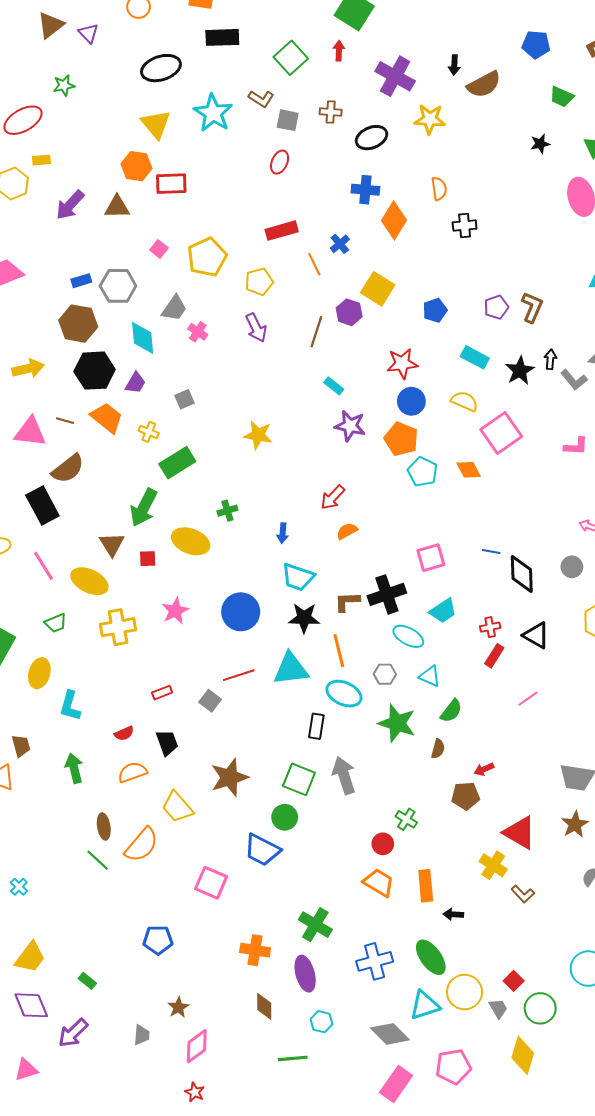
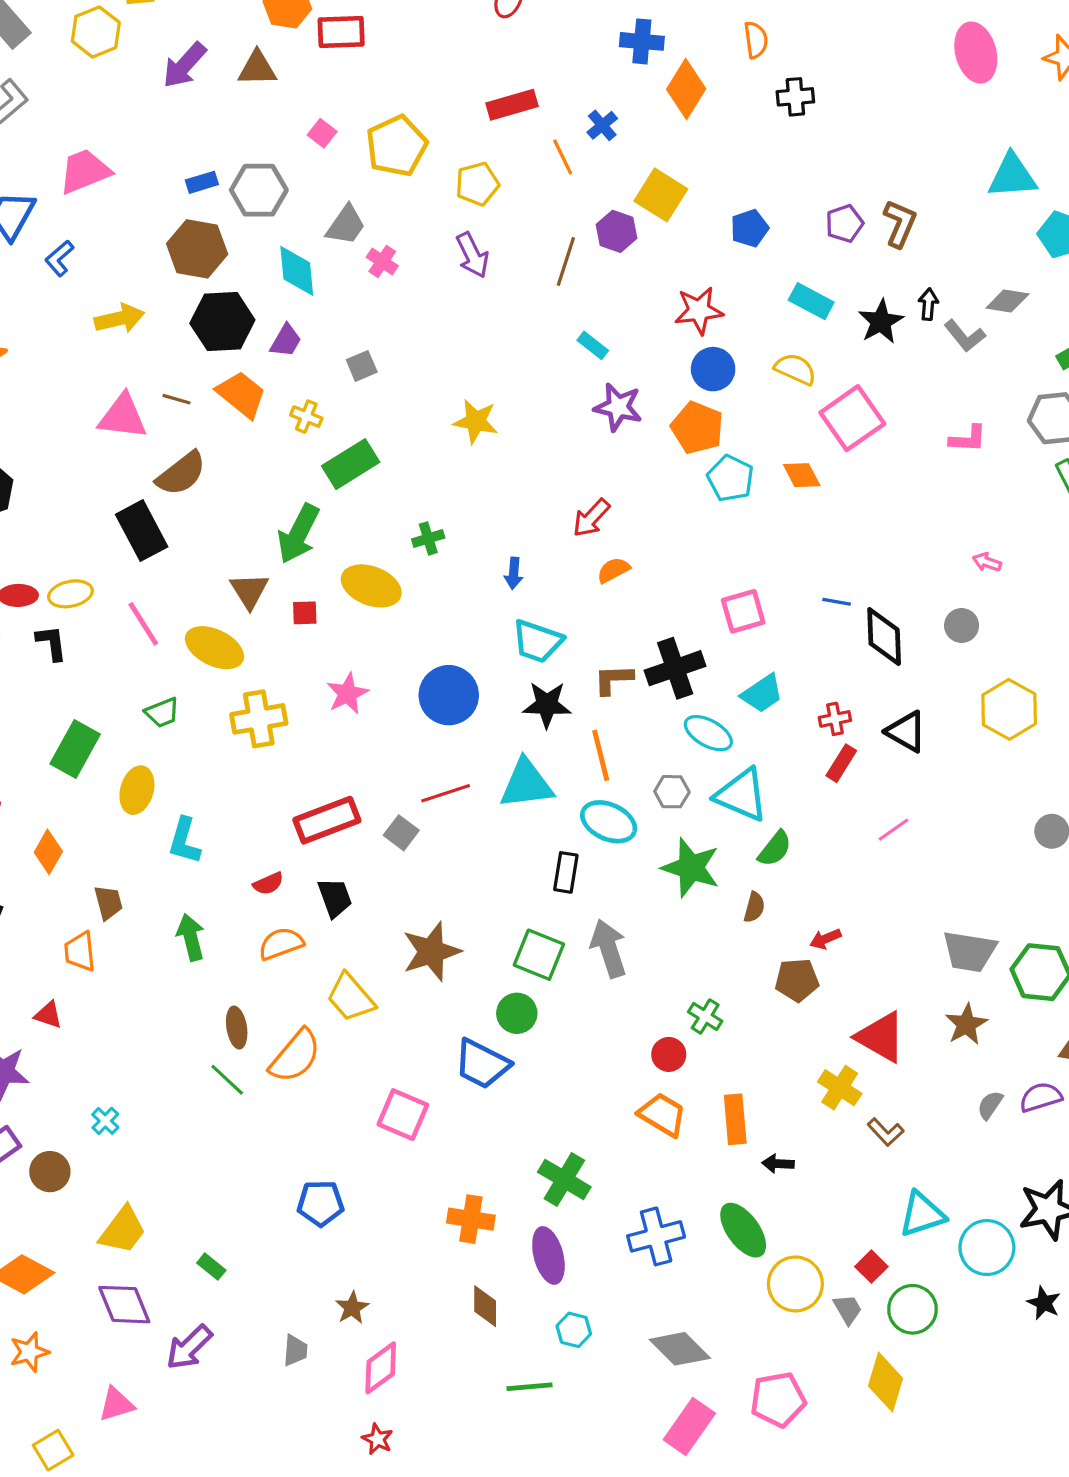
cyan triangle: (430, 676) -> (742, 795), size x1.6
red rectangle: (162, 693) -> (327, 820), size x2.0
cyan triangle: (425, 1005) -> (922, 1214), moved

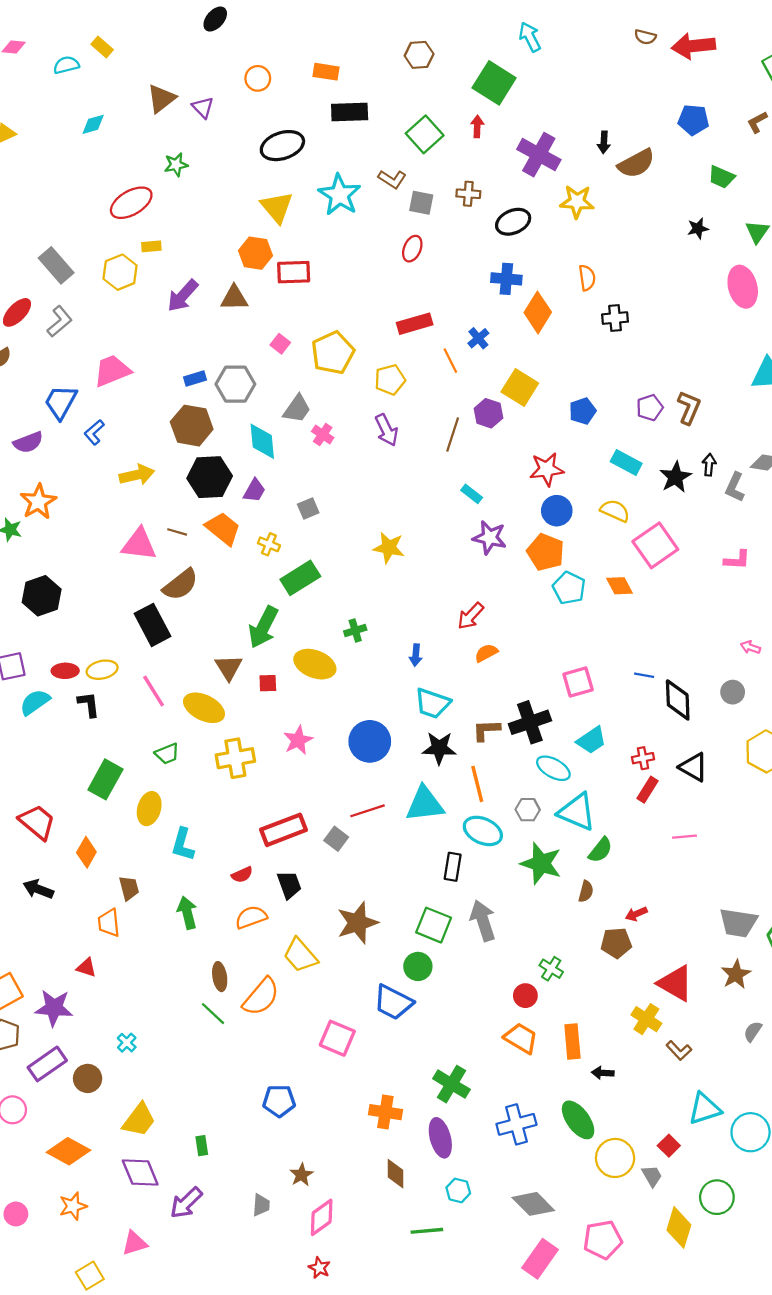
gray L-shape: (965, 336) -> (735, 487), turned 64
pink line: (894, 830) -> (684, 837), turned 30
green rectangle: (211, 1267) -> (202, 1146), turned 42
green circle: (913, 1309) -> (717, 1197), moved

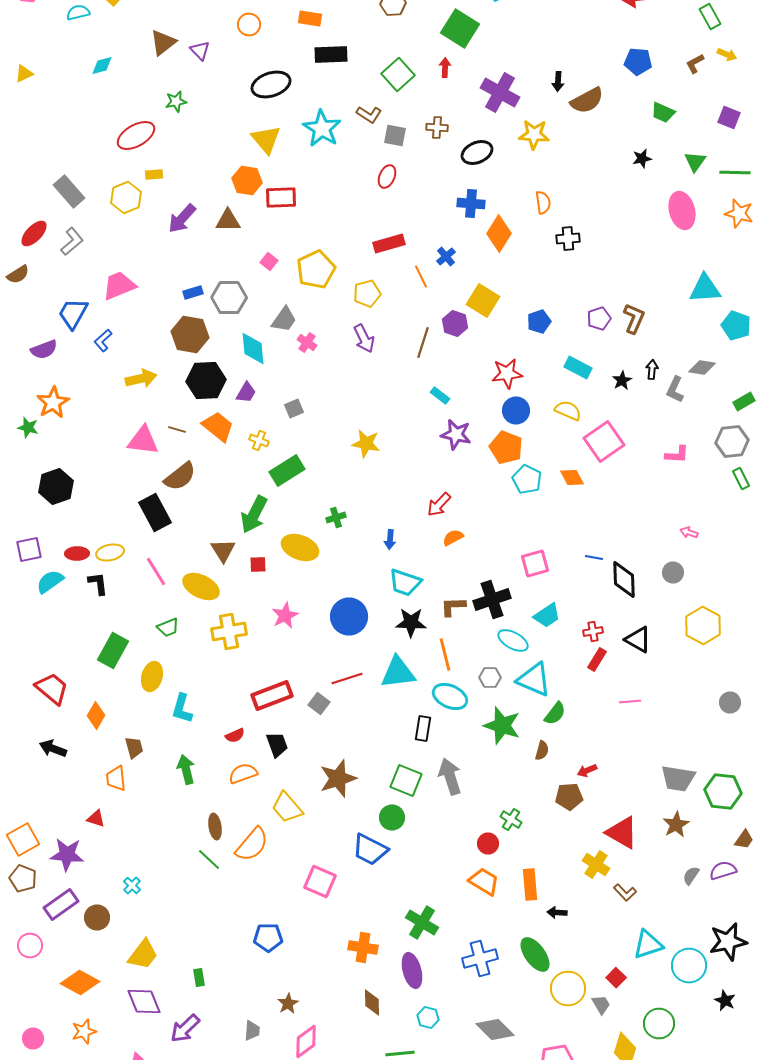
black star: (675, 477) -> (622, 380), size x0.7

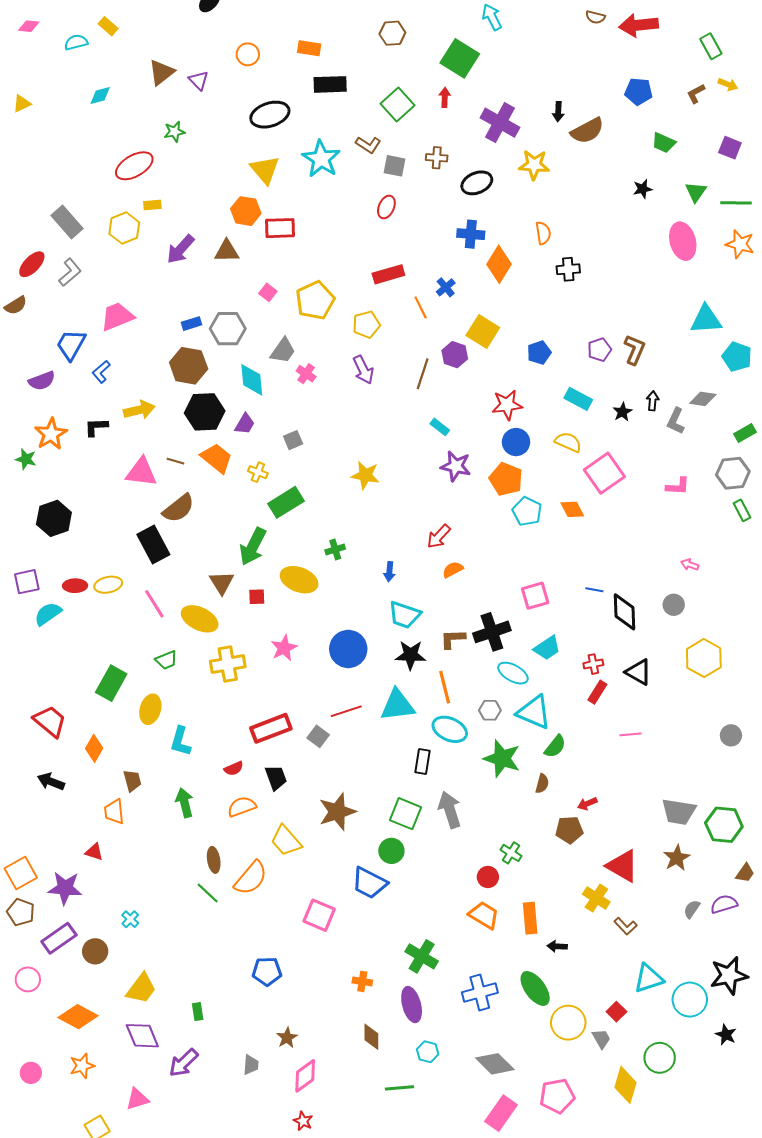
black L-shape: (98, 584) -> (96, 427), moved, turned -85
orange cross: (363, 948) -> (362, 981), size x0.7

